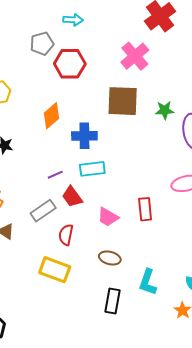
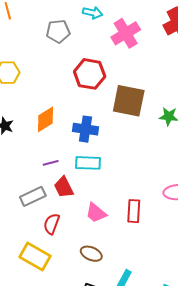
pink cross: (135, 56) -> (126, 33), moved
red hexagon: (70, 64) -> (90, 74), moved
orange diamond: (52, 116) -> (46, 119), moved

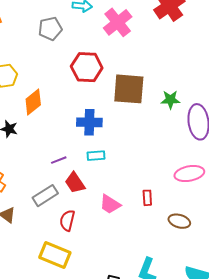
orange diamond: (46, 119) -> (33, 102), moved
cyan rectangle: (88, 163) -> (96, 156), size x0.7
red rectangle: (134, 211) -> (147, 198), size x0.7
brown ellipse: (91, 254) -> (179, 221), moved

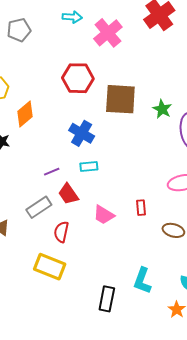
gray pentagon: (50, 29) -> (19, 30), moved
green star: (170, 100) -> (162, 109), turned 30
blue cross: (89, 122) -> (82, 133), turned 30

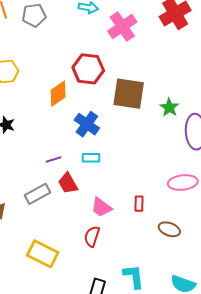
orange diamond: (25, 114) -> (58, 94), moved
red semicircle: (61, 232) -> (92, 236), moved
cyan L-shape: (142, 281) -> (134, 276), turned 148

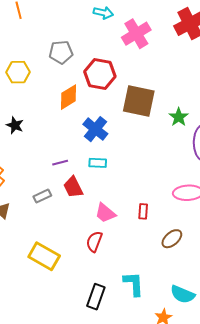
gray pentagon: (34, 15) -> (61, 52), moved
gray rectangle: (37, 194) -> (42, 196), size x0.7
brown ellipse: (169, 229) -> (172, 239), turned -65

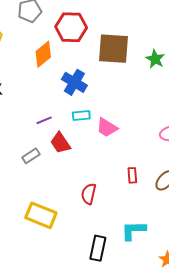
red rectangle: (143, 211) -> (132, 175), moved
pink trapezoid: (105, 213) -> (107, 127), moved
cyan L-shape: (134, 284) -> (133, 230), turned -80

